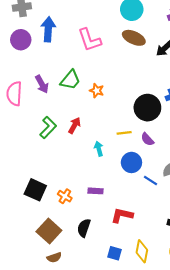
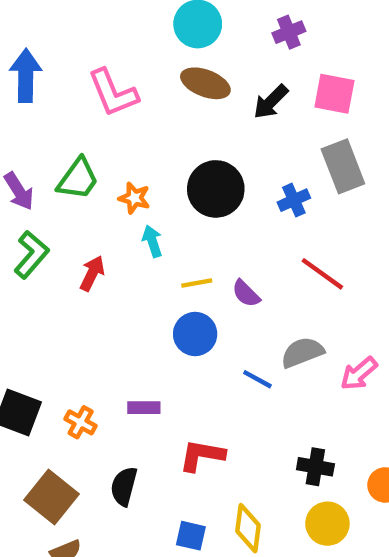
black circle: (147, 108) -> (216, 189), moved
green L-shape: (48, 127) -> (31, 255), moved
cyan arrow: (99, 149) -> (152, 241), moved
blue circle: (131, 162) -> (195, 334), moved

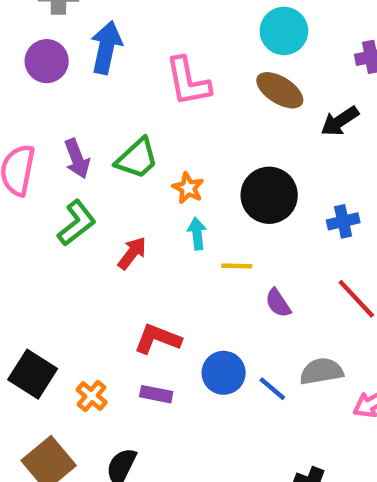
yellow line: (197, 283) -> (237, 266), moved
blue circle: (195, 334) -> (224, 373), moved
red L-shape: (202, 455) -> (157, 339), moved

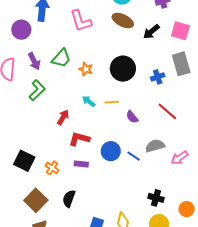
purple circle: (47, 61) -> (21, 30), moved
cyan arrow: (197, 234) -> (89, 101), moved, turned -40
red arrow: (132, 253) -> (63, 117), moved

